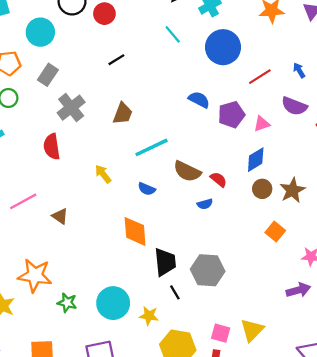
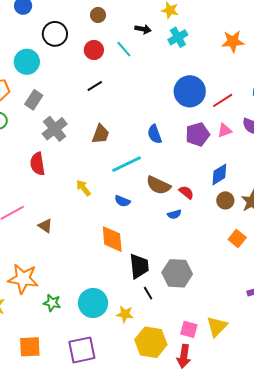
red circle: (104, 14) -> (94, 50), moved
cyan line: (173, 34) -> (124, 49), moved
blue circle: (223, 47) -> (190, 91), moved
blue semicircle: (199, 100) -> (155, 134), moved, turned -138
pink triangle: (262, 124) -> (225, 130), moved

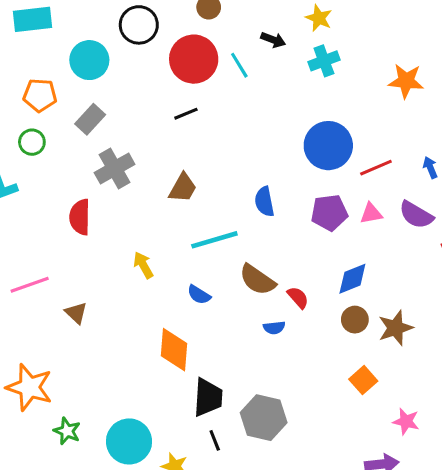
red circle: (94, 50) -> (194, 59), size x1.6

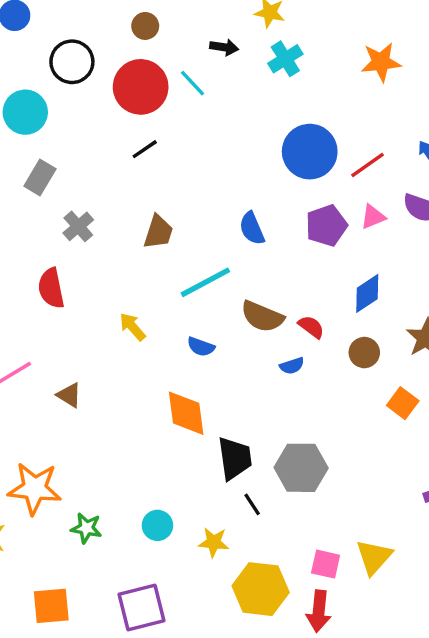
gray cross: (115, 168) -> (78, 226), size x0.7
brown circle: (355, 320) -> (364, 353), moved
cyan circle: (129, 441) -> (157, 525), size x0.6

